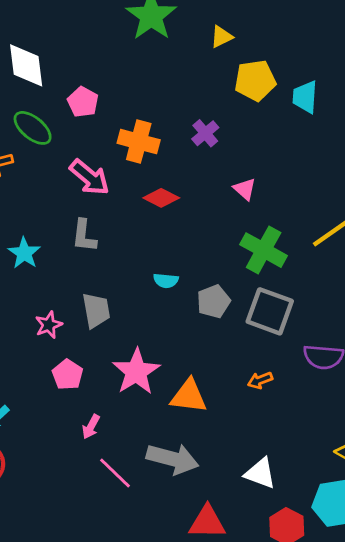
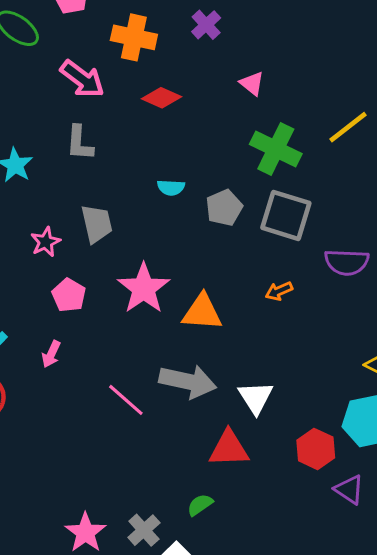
pink arrow: (91, 427) -> (51, 354), moved
white triangle: (260, 473) -> (256, 397), moved, turned 40

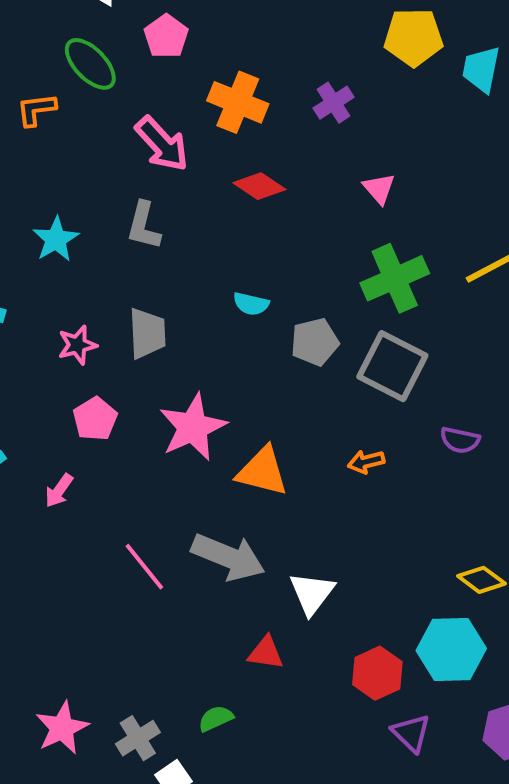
green cross: (276, 149) -> (395, 278), turned 30
purple semicircle: (347, 262) -> (460, 440), size x0.7
red triangle: (229, 449) -> (266, 653), size x0.7

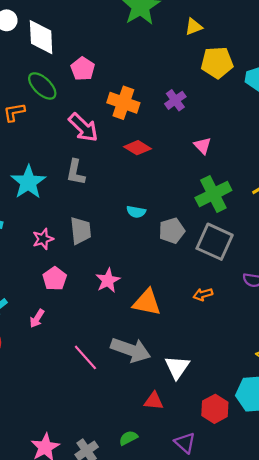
cyan star: (56, 239) -> (28, 182), size x1.4
pink star: (193, 427) -> (108, 280), size x0.7
purple triangle: (411, 733) -> (185, 443), moved

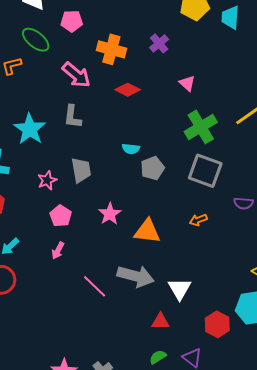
pink pentagon: (83, 69) -> (72, 21), turned -30
gray pentagon: (172, 231) -> (152, 168), moved
pink arrow: (37, 318) -> (58, 251), moved
green semicircle: (128, 438) -> (158, 357), moved

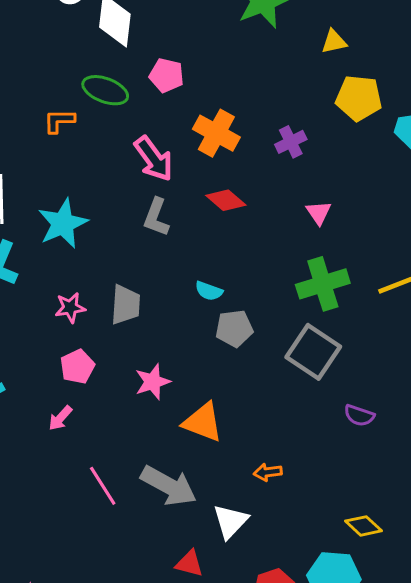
green ellipse: (36, 40) -> (105, 90), turned -32
gray L-shape: (72, 117) -> (156, 217), moved
orange arrow: (198, 220) -> (268, 472), moved

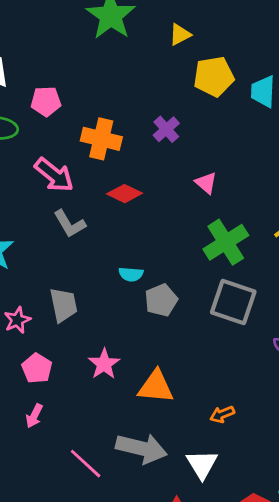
gray L-shape: (156, 217) -> (70, 224), turned -36

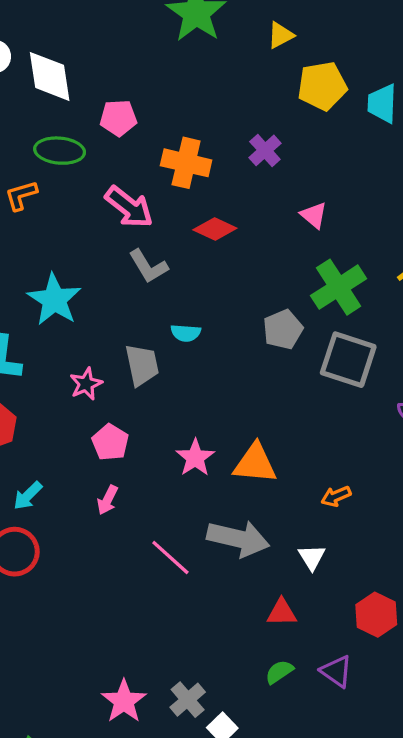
cyan semicircle: (131, 274) -> (186, 333), moved
gray pentagon: (161, 300) -> (283, 329), moved
pink star: (104, 364) -> (195, 458), moved
white triangle: (202, 464) -> (312, 557), size x0.7

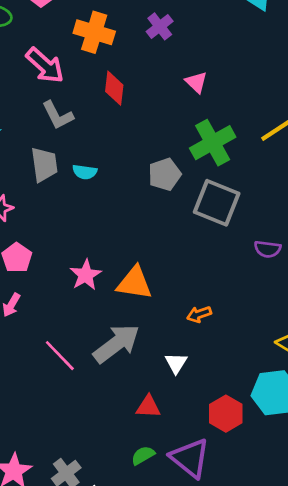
red diamond: (215, 229) -> (114, 88), turned 68
gray trapezoid: (142, 365) -> (44, 165), moved
gray arrow: (238, 539) -> (117, 344), turned -54
purple triangle: (336, 671) -> (190, 458), size x1.5

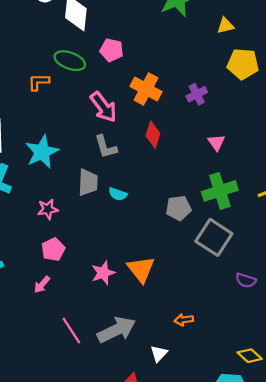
orange triangle: (134, 283) -> (141, 269), moved, turned 32

